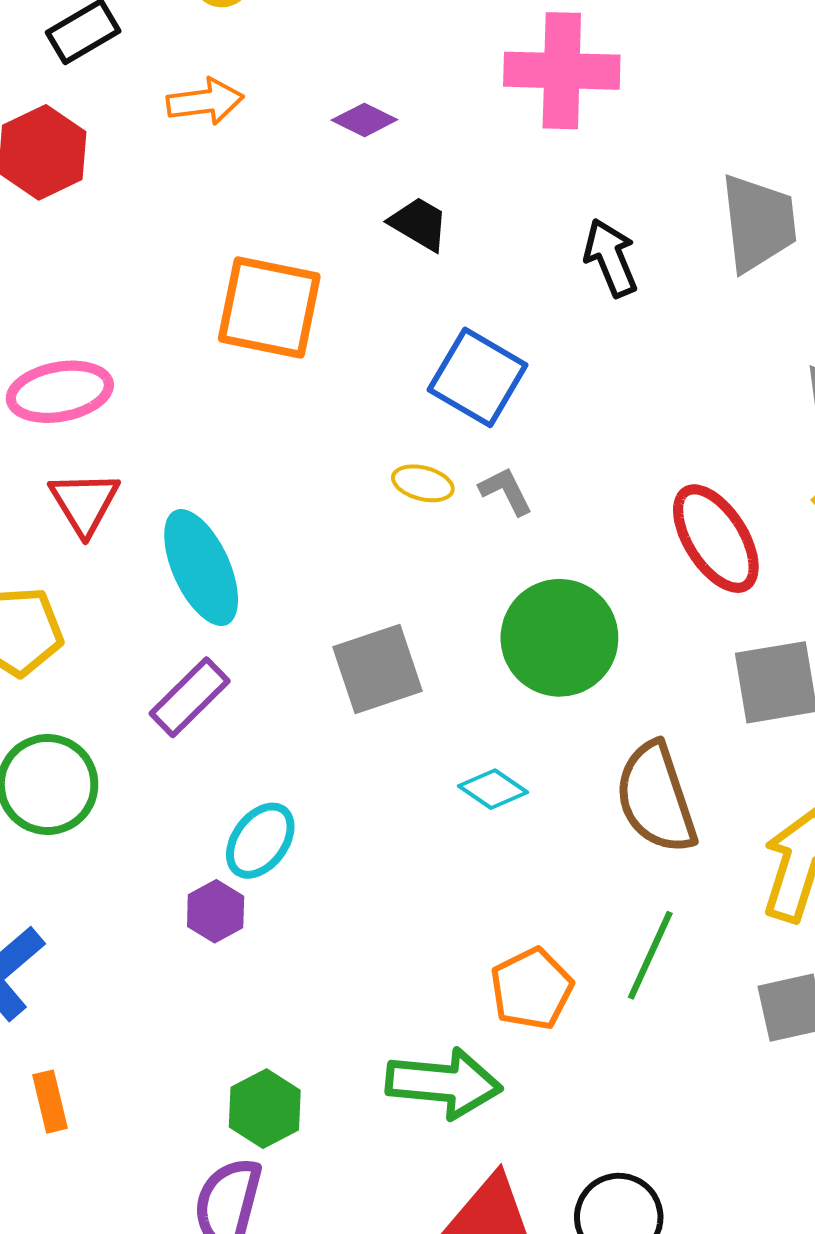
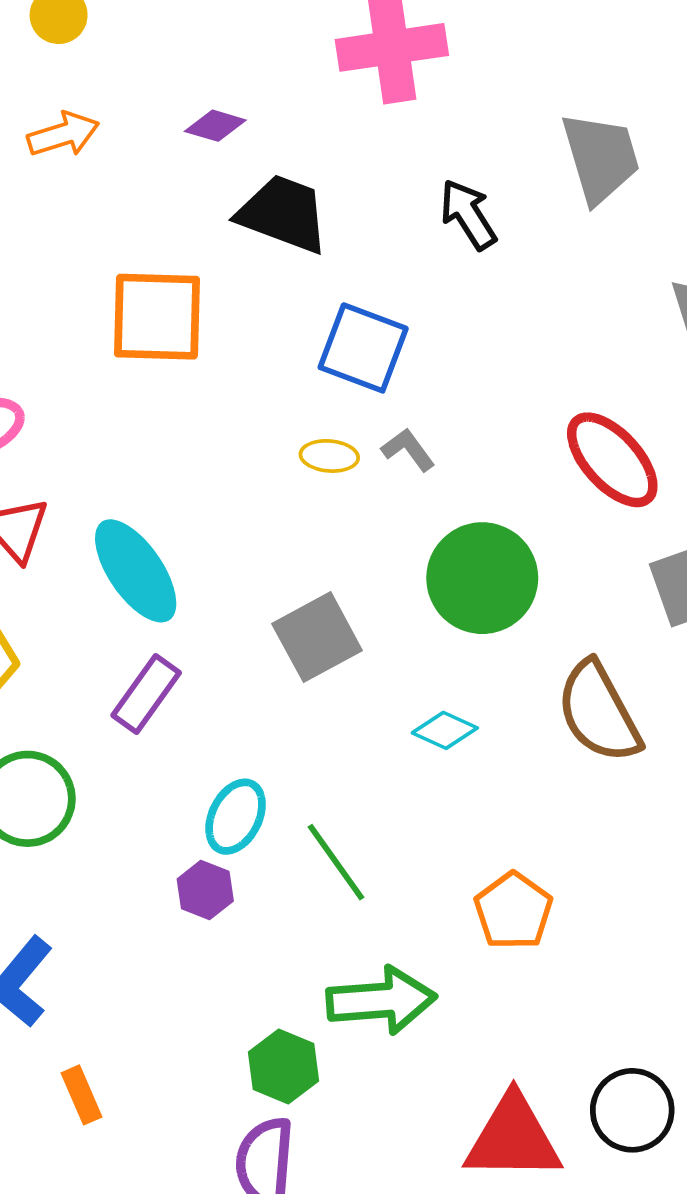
black trapezoid: (419, 224) -> (283, 214), size x1.6
green line: (650, 955) -> (336, 862), moved, turned -50
green arrow: (444, 1083) -> (381, 1000), moved

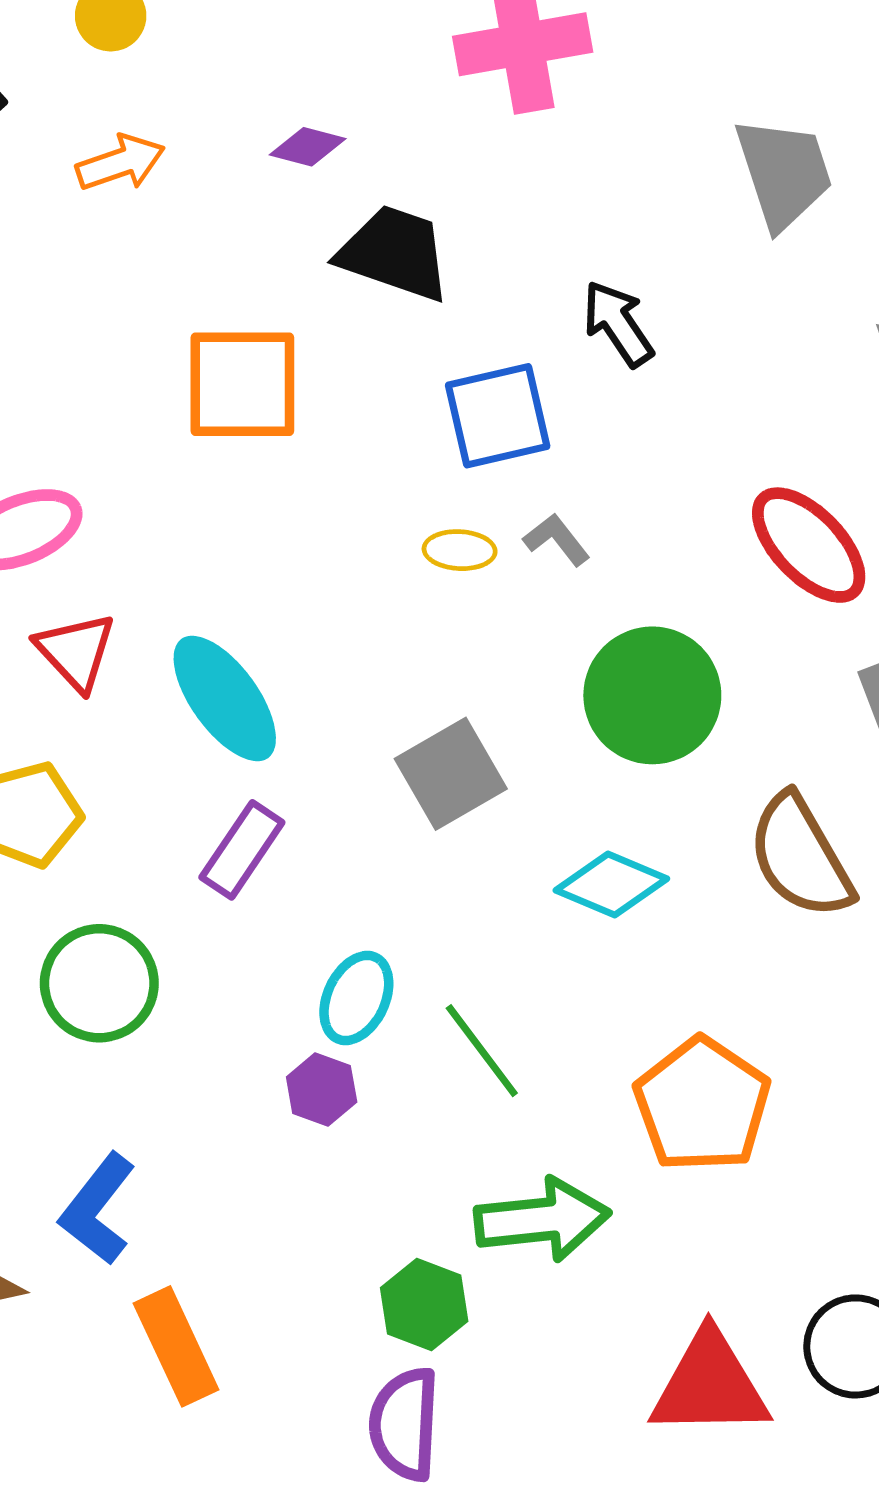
black arrow: (468, 214) -> (618, 324), moved
blue square: (363, 348) -> (498, 416), turned -32
cyan diamond: (445, 730) -> (611, 885), size x1.4
orange pentagon: (513, 911) -> (702, 1105), size x1.4
orange rectangle: (82, 1095) -> (176, 1346), size x1.6

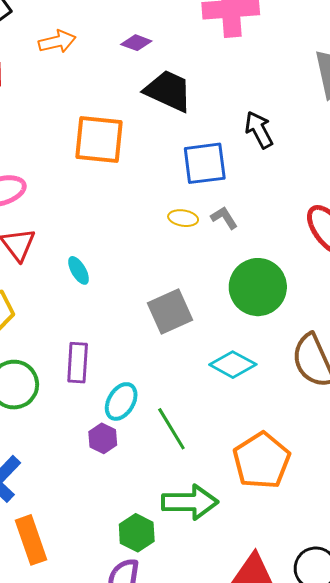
cyan ellipse: (225, 698) -> (79, 270), size x0.5
purple rectangle: (242, 850) -> (78, 363), moved, turned -36

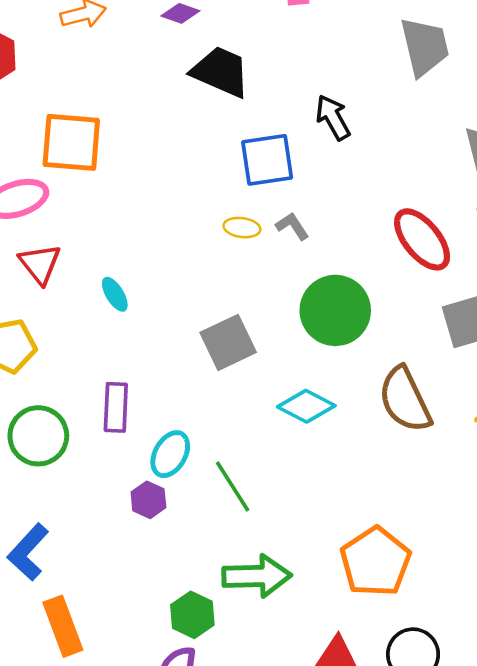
orange square: (99, 139) -> (71, 142), moved
orange pentagon: (262, 461) -> (375, 562), moved

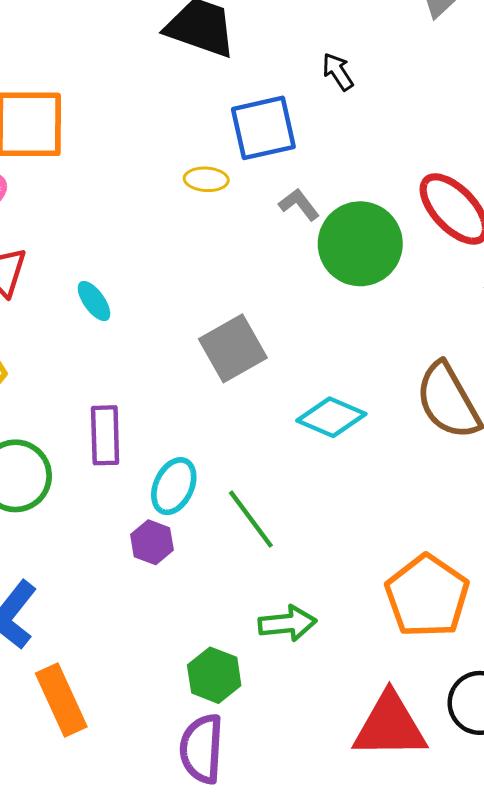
black arrow: (333, 117) -> (338, 72), size x0.7
yellow ellipse: (242, 228) -> (206, 179), moved
green circle: (335, 310) -> (360, 244), moved
green arrow: (257, 576) -> (287, 623), size x0.7

